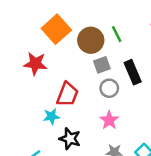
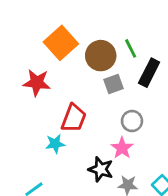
black rectangle: (133, 72) -> (149, 73), moved, turned 50
gray circle: (109, 88) -> (132, 121), moved
black star: (70, 139) -> (101, 169), moved

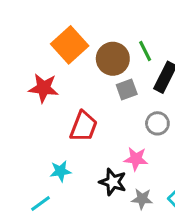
gray circle: (132, 121) -> (157, 123), moved
cyan star: (55, 144) -> (60, 171), moved
pink star: (122, 148) -> (136, 159), turned -30

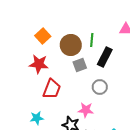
orange square: (70, 45) -> (43, 36), size x0.7
green line: (145, 51) -> (92, 40), turned 32
red star: (44, 88) -> (39, 64), moved

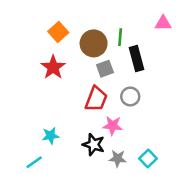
black rectangle: (105, 57) -> (137, 59), turned -42
red star: (39, 64) -> (53, 67), turned 30
red trapezoid: (52, 89) -> (96, 99), moved

